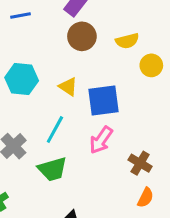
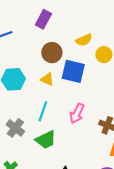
brown circle: (82, 36) -> (52, 53), moved
blue square: (104, 100) -> (73, 71), moved, turned 30

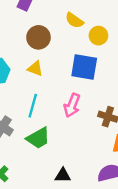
yellow semicircle: (84, 40) -> (74, 20), turned 63
blue square: (73, 71) -> (84, 67), moved

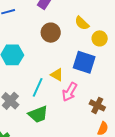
yellow triangle: (35, 68) -> (57, 75), moved

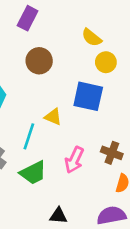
yellow semicircle: (82, 23) -> (92, 38), moved
pink arrow: (70, 92) -> (74, 160), moved

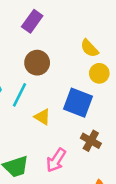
cyan line: (29, 136) -> (19, 95), moved
brown cross: (112, 153) -> (91, 141), moved

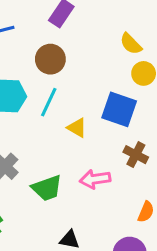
brown circle: (37, 63) -> (50, 59), moved
pink arrow: (56, 160) -> (95, 179), turned 50

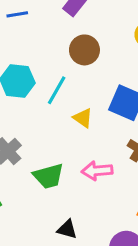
brown circle: (50, 59) -> (84, 50), moved

